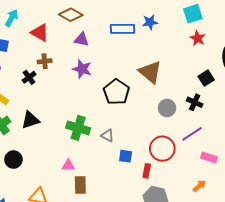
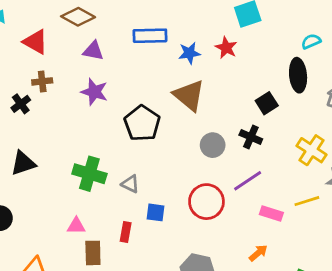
blue star: (150, 22) -> (189, 53), moved
red star: (198, 38) -> (226, 48), moved
red rectangle: (147, 171) -> (126, 232), moved

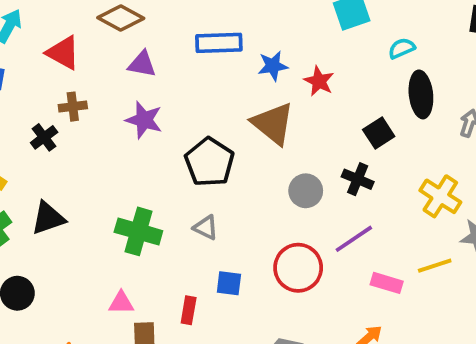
cyan semicircle: (311, 41) -> (402, 48), moved
red star: (226, 48) -> (319, 81), moved
gray triangle: (130, 184) -> (206, 228), moved

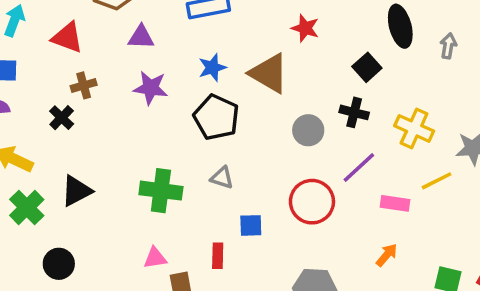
blue star: (273, 66) -> (212, 68), moved
yellow cross: (440, 196) -> (414, 128), moved

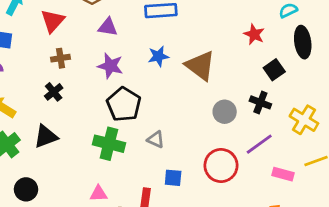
red star: (305, 28) -> (254, 34), moved
red triangle: (67, 38) -> (53, 21), turned 45
black pentagon: (216, 117) -> (124, 104), moved
black cross: (62, 118) -> (54, 92), moved

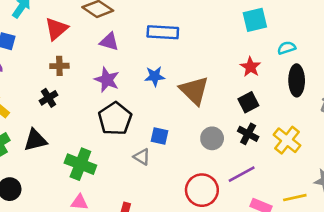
black square: (274, 70) -> (248, 102), moved
yellow cross: (304, 120) -> (287, 140), moved
green cross: (109, 144) -> (80, 164), moved
blue square: (173, 178) -> (160, 136), moved

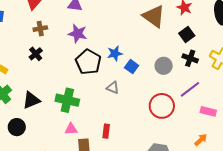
blue star: (155, 76) -> (115, 53), moved
brown triangle: (194, 91) -> (154, 16), moved
blue square: (160, 136) -> (132, 67), moved, turned 32
black triangle: (35, 140) -> (31, 100), moved

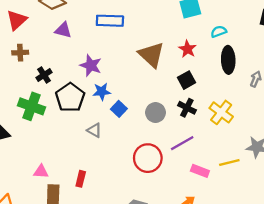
purple star: (78, 34) -> (91, 65), moved
black cross: (36, 54) -> (44, 75), moved
green cross: (67, 100) -> (31, 106), moved

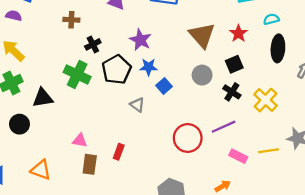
gray circle: (155, 113) -> (202, 75), moved

